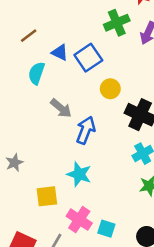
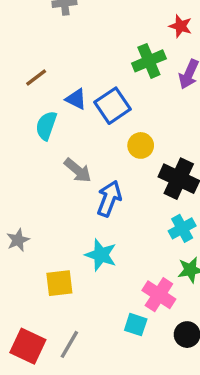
pink cross: (79, 220) -> (159, 295), moved

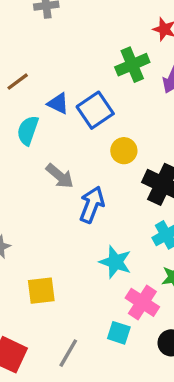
cyan star: (101, 255) -> (115, 262), moved
gray line: (69, 344) -> (68, 353), moved

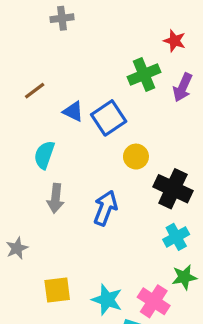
cyan semicircle: (28, 130) -> (44, 155), moved
gray arrow: (60, 176) -> (56, 198), moved, turned 56
cyan star: (115, 262) -> (107, 300), moved

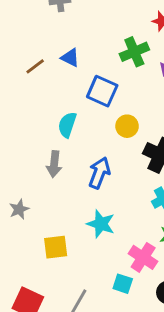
blue triangle: (73, 111) -> (70, 58), moved
blue square: (109, 118) -> (102, 91), turned -32
cyan semicircle: (44, 155) -> (67, 125), moved
cyan star: (107, 300) -> (101, 224), moved

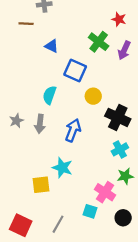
green cross: (134, 52) -> (99, 42), turned -30
brown line: (35, 66) -> (26, 24), moved, turned 40
gray star: (19, 209) -> (16, 121), moved
cyan star: (101, 224) -> (62, 168), moved

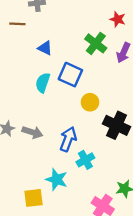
cyan semicircle: (49, 95) -> (43, 83), moved
gray arrow: (40, 124) -> (32, 132), turned -78
cyan cross: (120, 149) -> (85, 160), moved

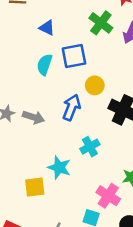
blue square: (70, 75) -> (74, 56), turned -35
blue arrow: (68, 139) -> (71, 107), moved

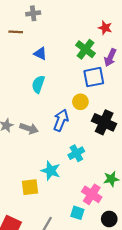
blue square: (74, 56) -> (94, 77), moved

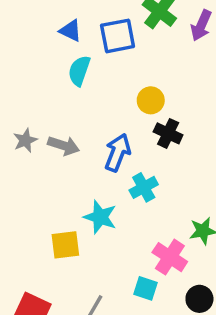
blue triangle: (40, 53) -> (71, 31), moved
blue square: (94, 77) -> (118, 36), moved
blue arrow: (61, 120) -> (118, 153), moved
black cross: (104, 122) -> (168, 133), moved, size x0.7

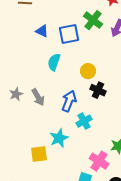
cyan semicircle: (79, 71) -> (54, 62), moved
gray arrow: (64, 146) -> (38, 97), turned 42
cyan star: (100, 217) -> (59, 138), turned 30

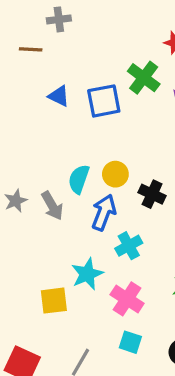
cyan semicircle: (54, 62) -> (79, 179), moved
yellow circle: (88, 71) -> (115, 174), moved
pink cross: (99, 161) -> (127, 299), moved

